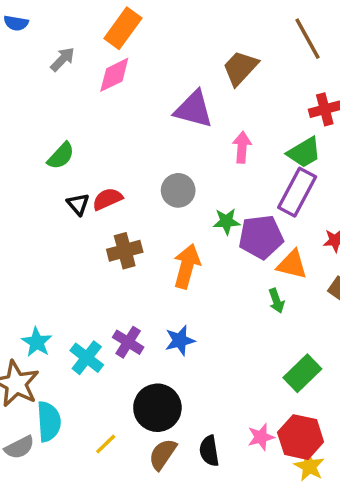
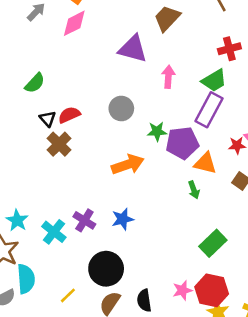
brown cross: (125, 251) -> (59, 144), moved, turned -30
orange arrow: (187, 266) -> (128, 164), turned 56

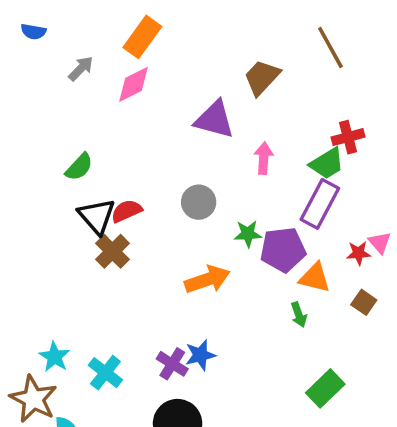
red cross: (229, 49) -> (348, 137), moved
black triangle: (48, 119) -> (97, 216), size x1.6
purple cross: (84, 220) -> (172, 364), moved

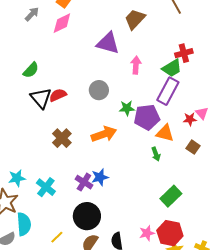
brown cross: (112, 251) -> (62, 138), moved
cyan star: (54, 357) -> (17, 178), turned 30

